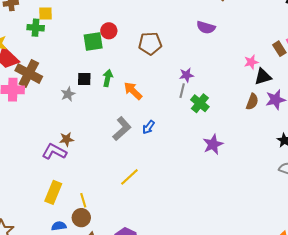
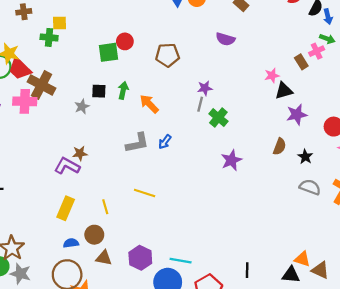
brown semicircle: (252, 102) -> (280, 147), moved
gray L-shape: (122, 129) -> (137, 143), turned 30
yellow line: (129, 177) -> (145, 193), turned 60
yellow line: (83, 200) -> (105, 207), moved

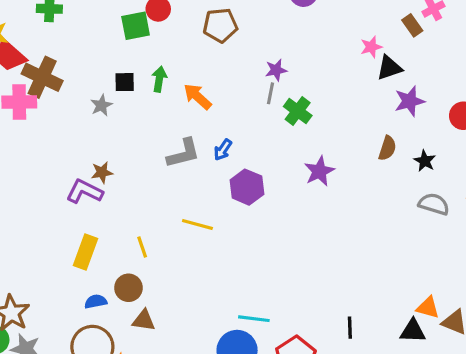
purple hexagon: (140, 258) -> (247, 187), moved

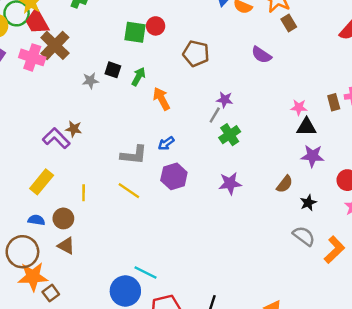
gray L-shape: (183, 153) -> (134, 155), moved

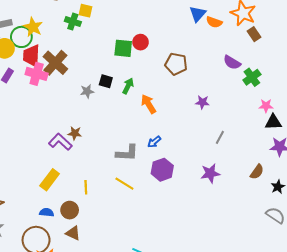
red trapezoid: (37, 22) -> (31, 56), moved, turned 35
gray line: (215, 115) -> (220, 137), moved
green cross: (230, 135) -> (252, 77), moved

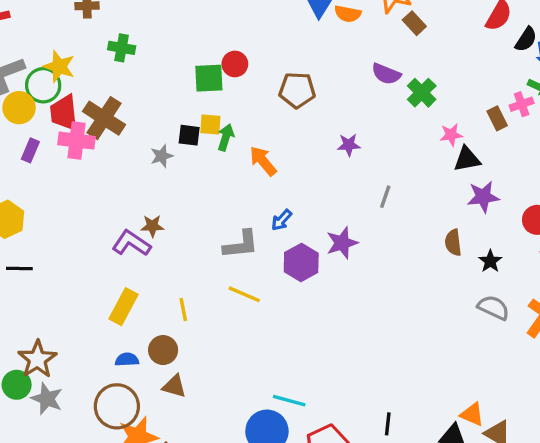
yellow square: (85, 11) -> (210, 125), moved
brown semicircle: (257, 172) -> (453, 243), turned 147
purple star: (210, 173) -> (342, 243), moved

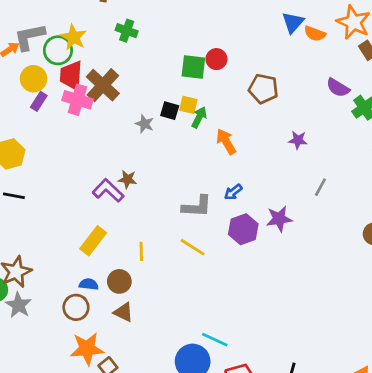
yellow circle: (19, 108) -> (34, 79), moved
gray star: (162, 156) -> (145, 124), turned 30
brown circle: (117, 406) -> (76, 307), moved, size x0.7

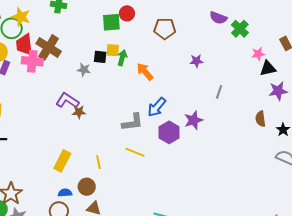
purple L-shape: (108, 190) -> (67, 101), moved
blue arrow: (233, 192) -> (157, 107), size x1.5

